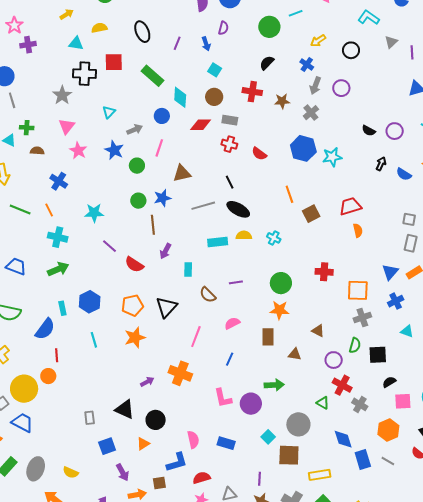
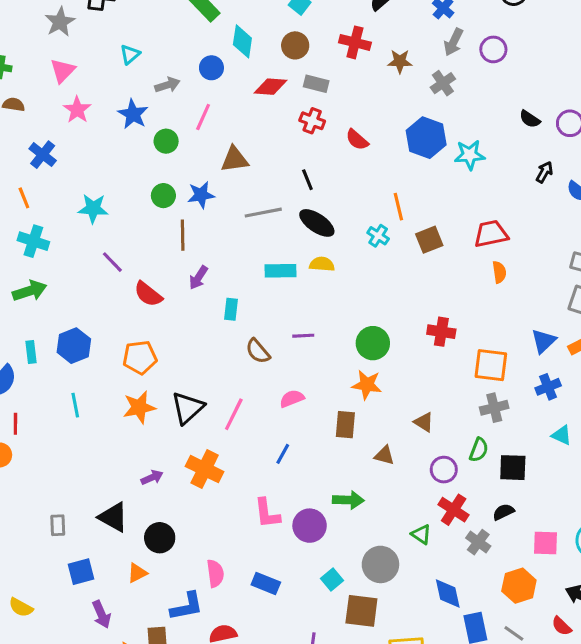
cyan cross: (274, 238) -> (378, 236), moved
black triangle: (166, 307) -> (188, 408), moved
black semicircle: (389, 382) -> (503, 512), moved

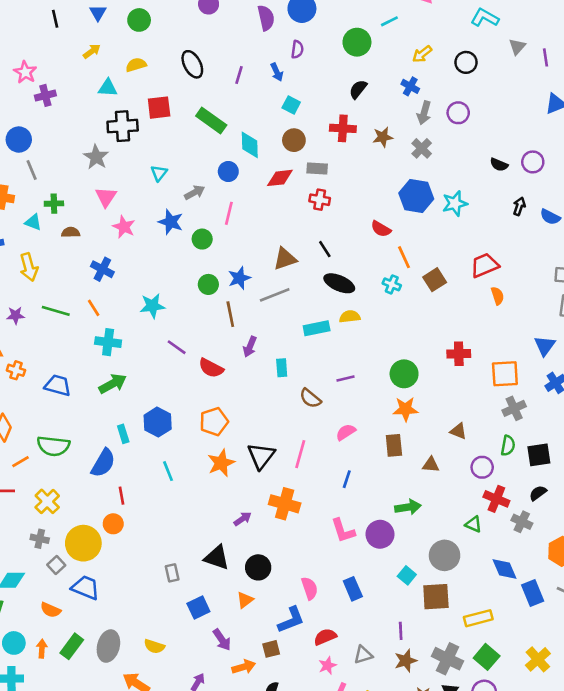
red semicircle: (357, 140) -> (381, 229), moved
brown triangle: (235, 159) -> (285, 259), moved
gray line: (263, 213) -> (275, 295), moved
blue rectangle: (266, 583) -> (353, 589), turned 55

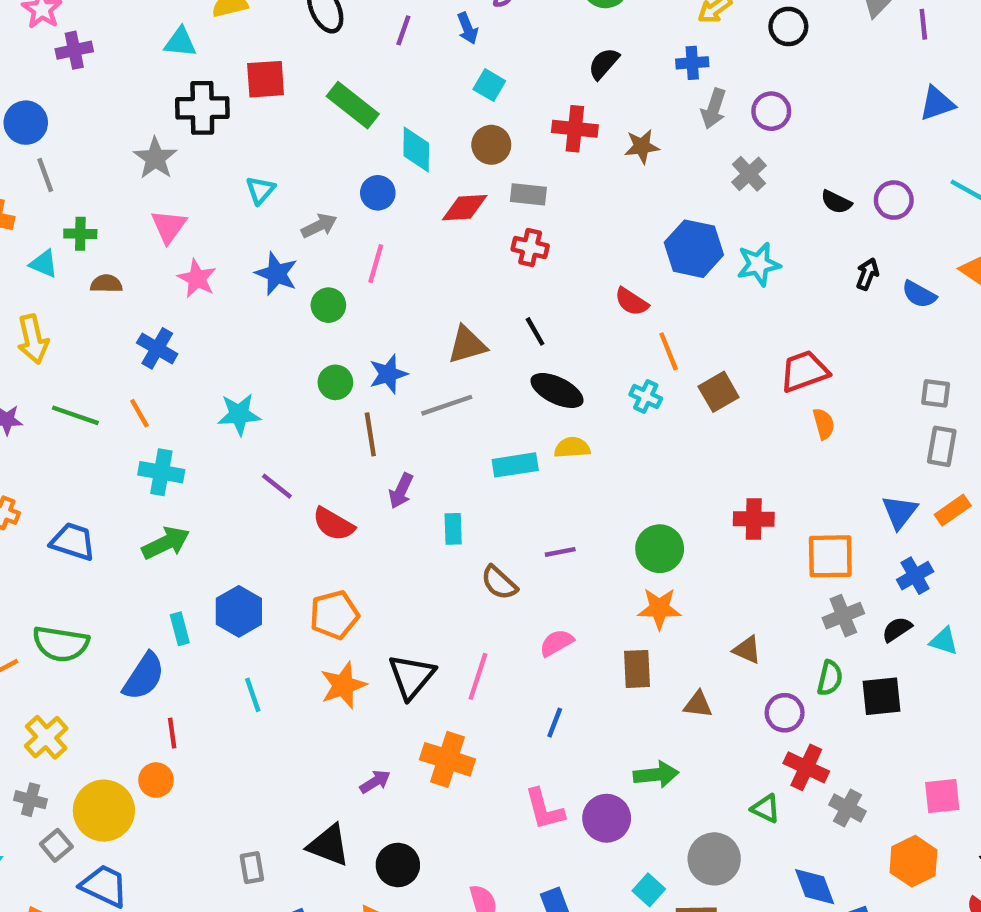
blue cross: (410, 86) -> (692, 63), turned -36
gray cross: (422, 148) -> (749, 174), moved
black semicircle: (538, 493) -> (897, 629), moved

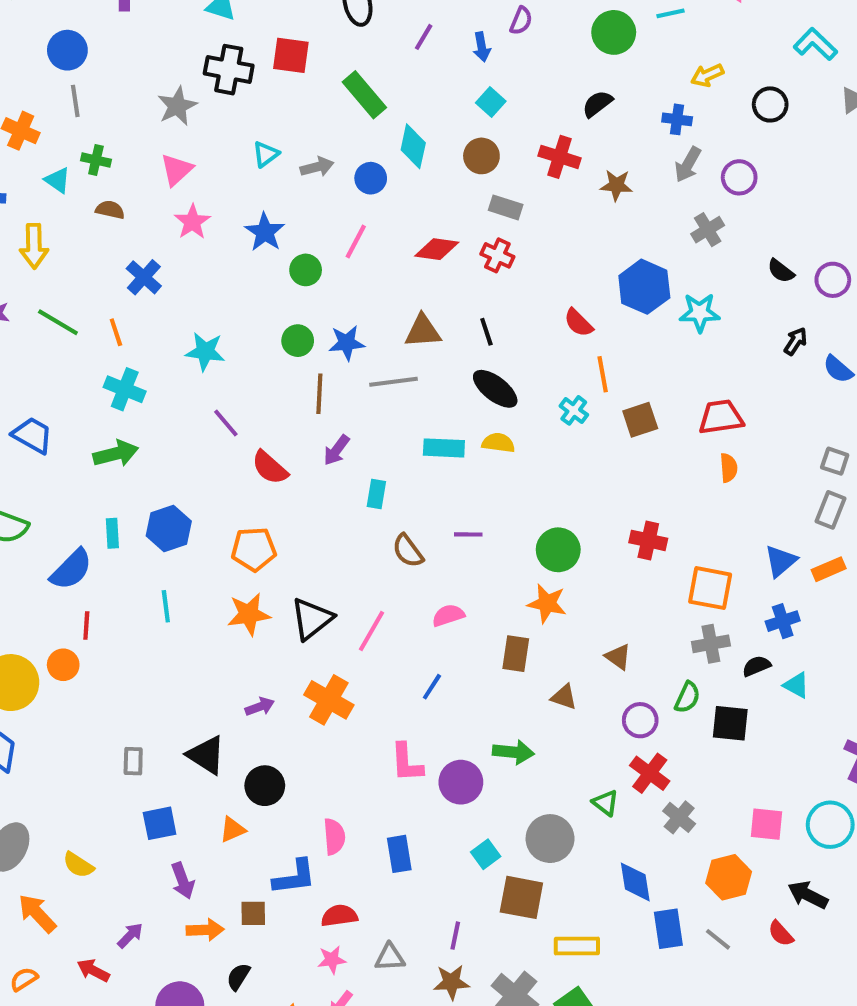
red diamond: (465, 208) -> (437, 249), moved
gray arrow: (319, 226) -> (317, 167), moved

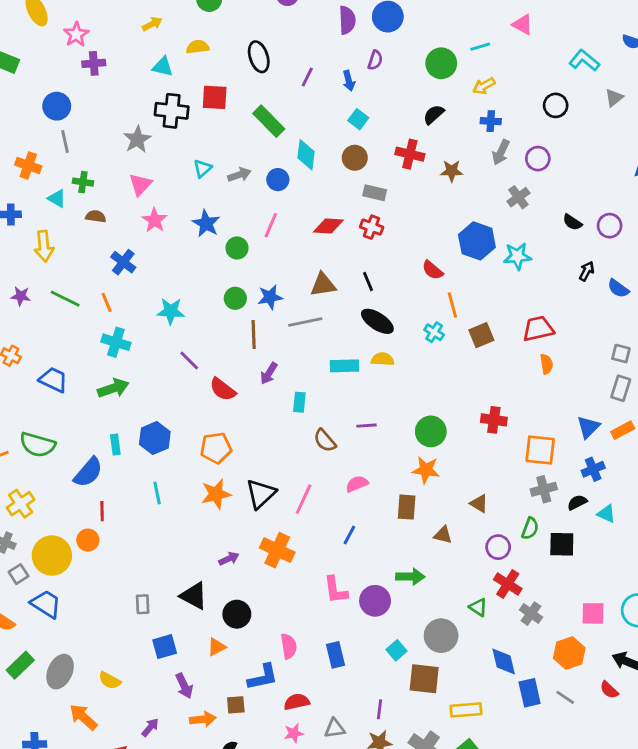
yellow arrow: (707, 75) -> (484, 86), moved

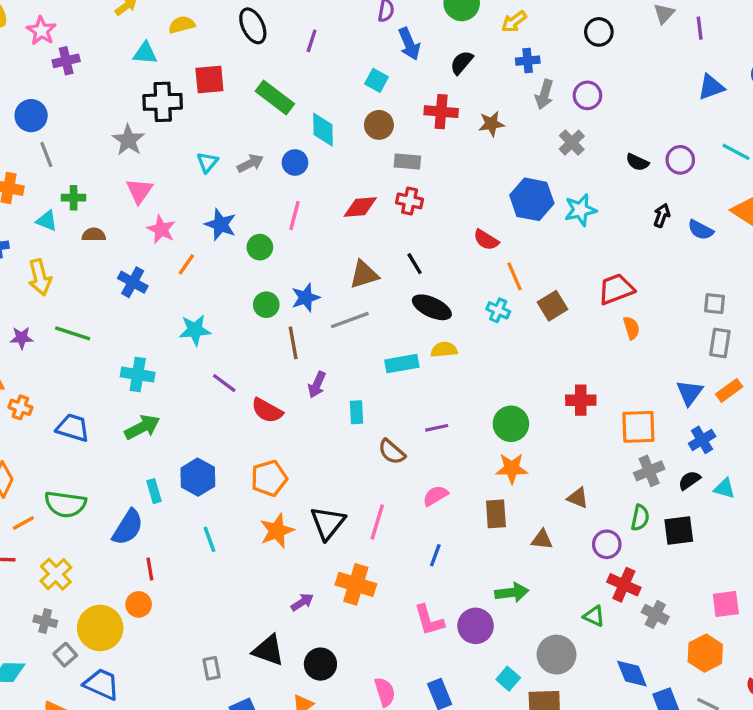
blue arrow: (349, 81) -> (409, 44), moved, size x1.4
orange line: (107, 302) -> (186, 264), moved, turned 66

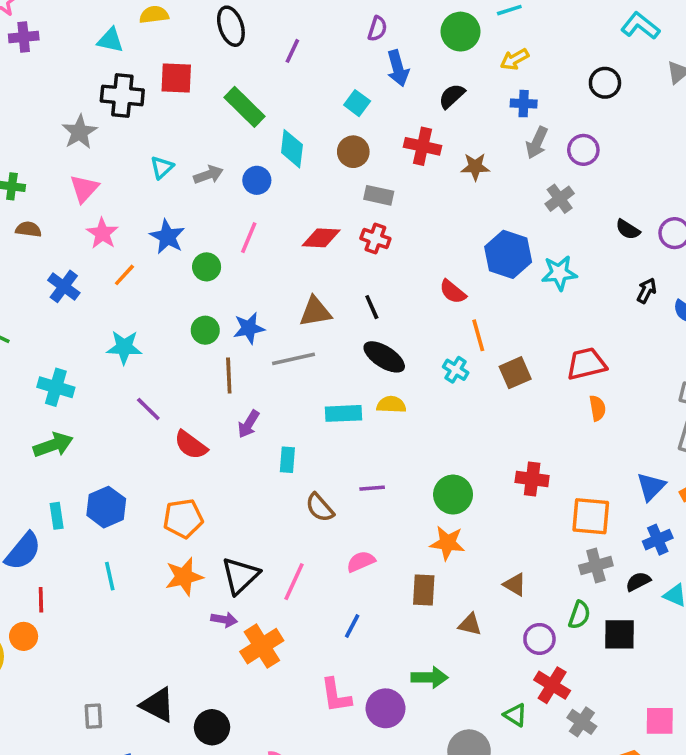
orange cross: (356, 584) -> (262, 646), turned 33
purple arrow: (302, 602) -> (224, 620), moved, turned 35

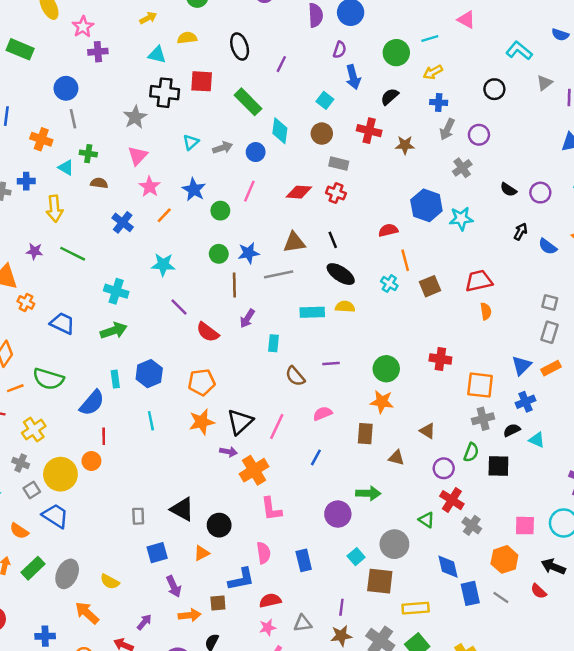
red semicircle: (453, 292) -> (388, 230), turned 126
pink L-shape: (336, 695) -> (271, 509), moved

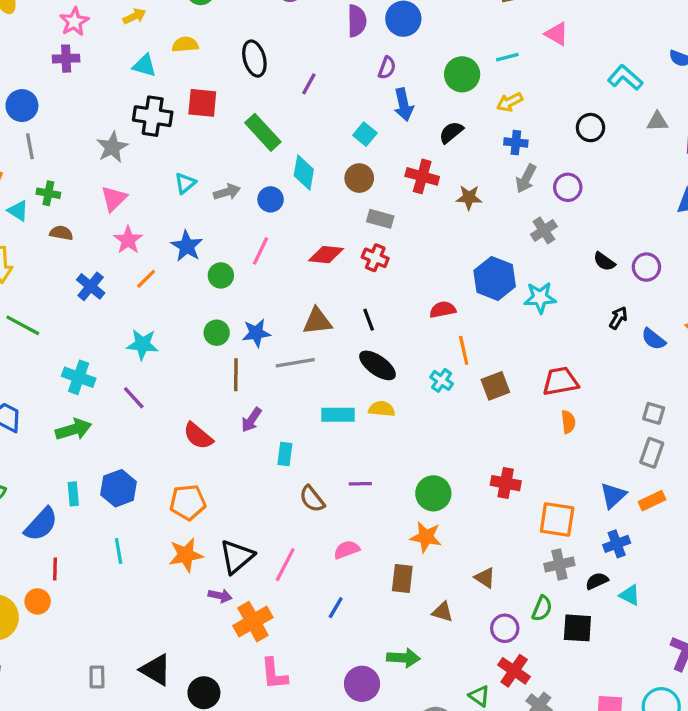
pink star: (83, 27) -> (74, 22), moved
gray triangle: (545, 83) -> (657, 121), turned 35
purple line: (179, 307) -> (134, 398), moved

